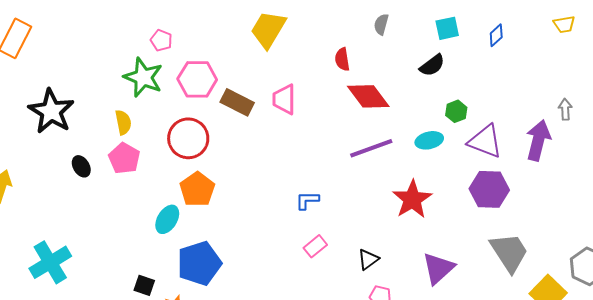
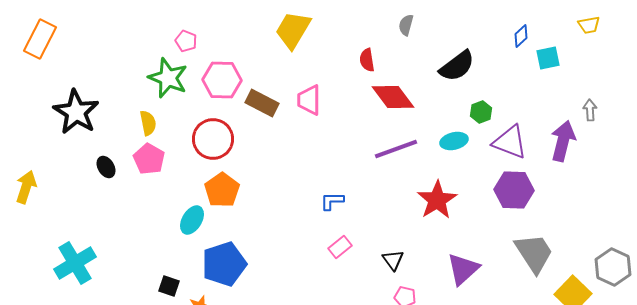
cyan square: (447, 28) -> (548, 58), moved
black semicircle: (432, 65) -> (457, 66), size x1.4
black triangle: (368, 259) -> (393, 260), turned -30

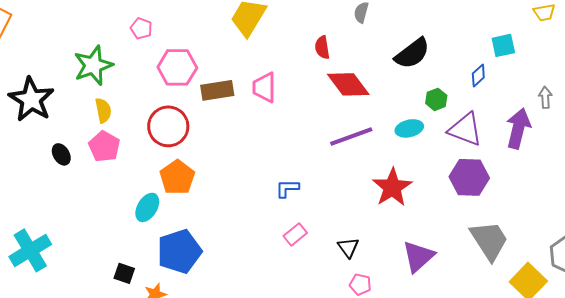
blue diamond: (521, 36) -> (478, 75), moved
green star: (168, 78) -> (93, 65), moved, turned 30
brown rectangle: (262, 103) -> (217, 90), turned -36

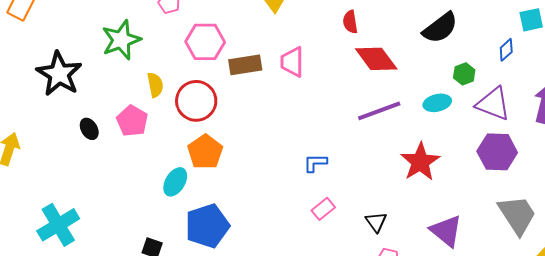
yellow semicircle: (103, 110) -> (155, 85), moved
purple triangle: (418, 256) -> (446, 231), turned -39

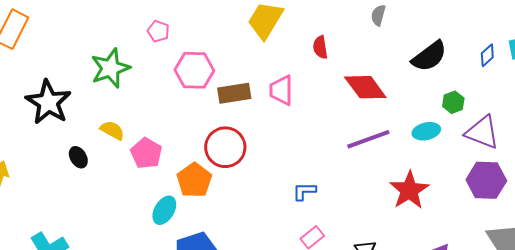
red semicircle: (350, 22) -> (320, 47), moved
blue diamond: (506, 50) -> (487, 55), moved
yellow semicircle: (155, 85) -> (112, 130), moved, turned -50
red circle: (196, 101) -> (225, 147), moved
pink pentagon: (132, 121) -> (146, 153), moved

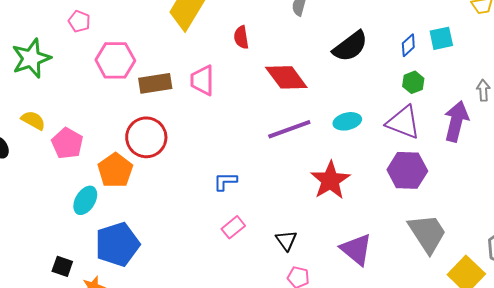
green hexagon: (453, 102) -> (413, 82), moved

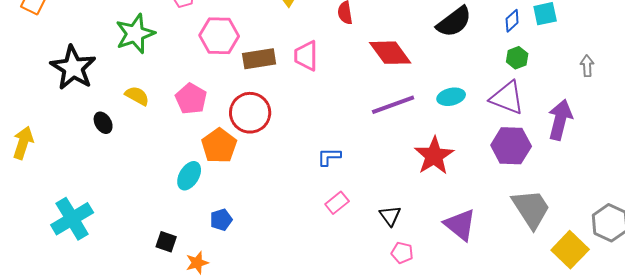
purple arrow: (456, 121) -> (560, 120), moved
pink pentagon: (67, 143) -> (191, 99), moved
blue pentagon: (117, 244) -> (221, 220), size x0.5

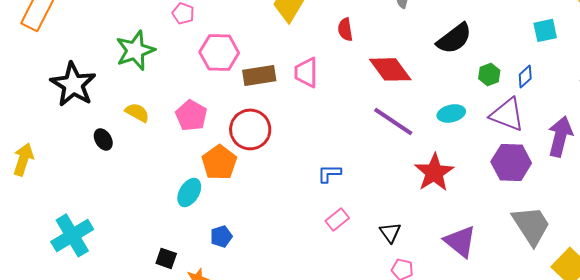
blue diamond: (512, 21) -> (525, 76), moved
green hexagon: (517, 58) -> (489, 74), moved
purple line: (393, 105) -> (393, 121), turned 54

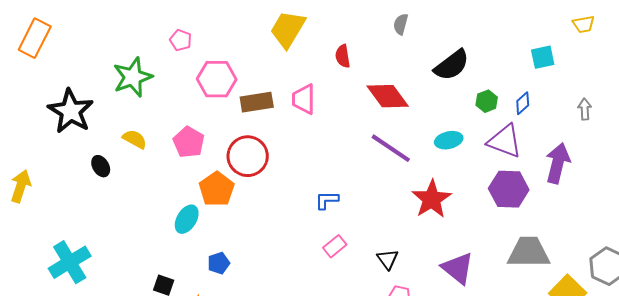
gray trapezoid: (531, 225) -> (529, 252), turned -57

